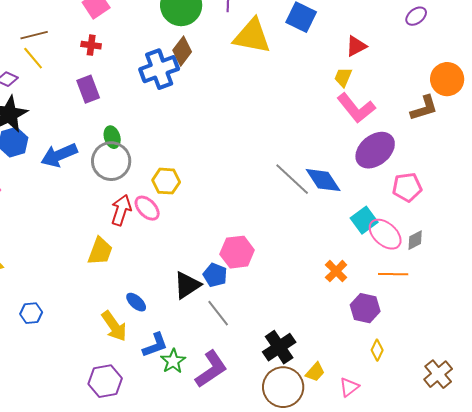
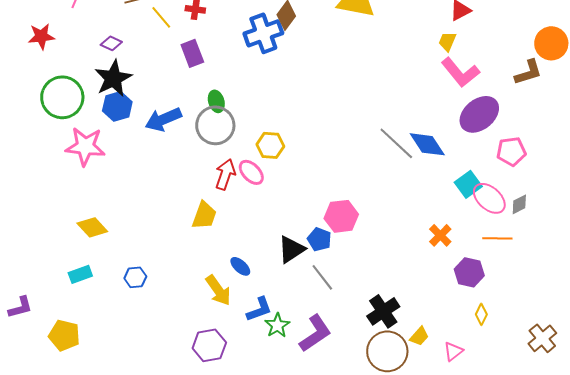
yellow line: (33, 58) -> (161, 17), moved

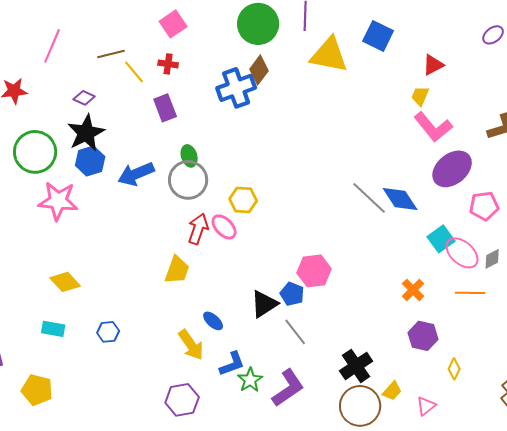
purple hexagon: (469, 272) -> (423, 336), moved
cyan rectangle: (80, 274) -> (53, 329), turned 30

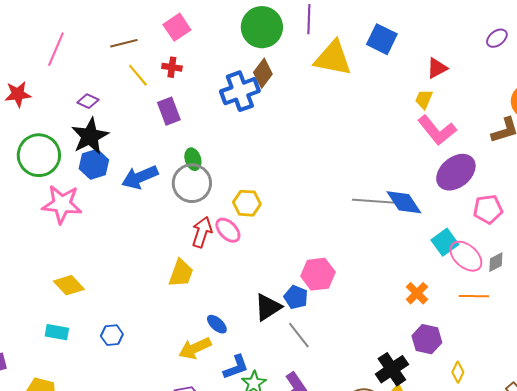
brown line: (111, 54) -> (124, 43), moved
gray line: (369, 198) -> (373, 201), turned -39
yellow arrow: (191, 345) -> (195, 348), turned 100
black cross: (356, 366) -> (392, 369), moved

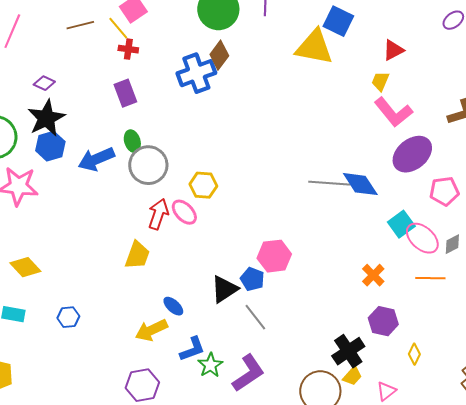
yellow triangle: (333, 58) -> (314, 47), moved
yellow line: (138, 75) -> (118, 28), moved
green ellipse: (193, 159) -> (132, 141), moved

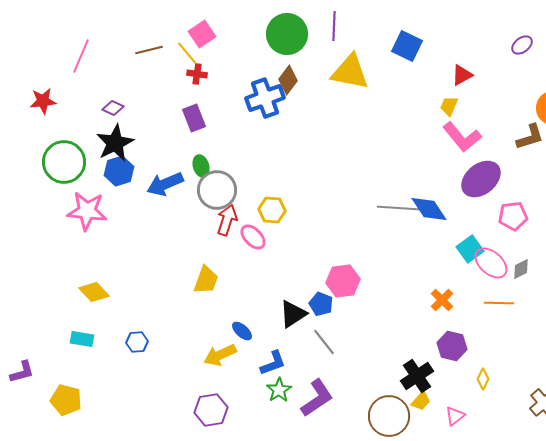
yellow triangle: (314, 47) -> (350, 72), moved
red arrow: (158, 214) -> (227, 220), moved
blue L-shape: (192, 349) -> (273, 363), moved

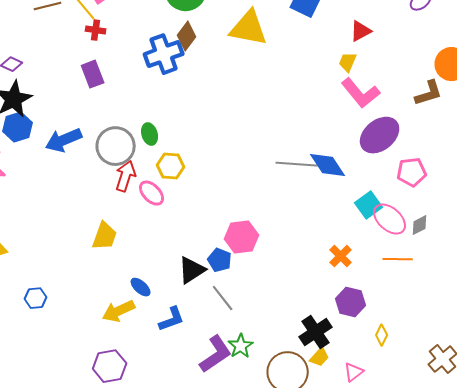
green ellipse: (201, 166) -> (150, 134), moved
green star: (279, 390) -> (241, 346), moved

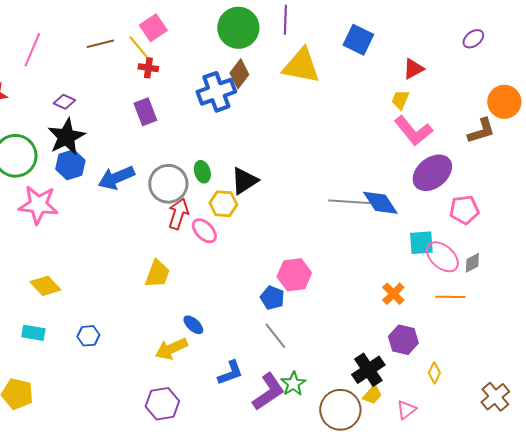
cyan square: (369, 205) -> (421, 243), turned 32
black triangle: (192, 270) -> (244, 181), moved
blue L-shape: (172, 319) -> (230, 373), moved

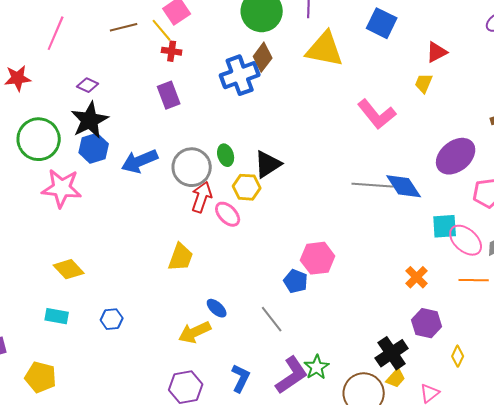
pink L-shape: (413, 131) -> (377, 114), moved
gray line: (275, 336) -> (272, 319), moved
blue L-shape: (230, 373) -> (241, 378), moved, turned -44

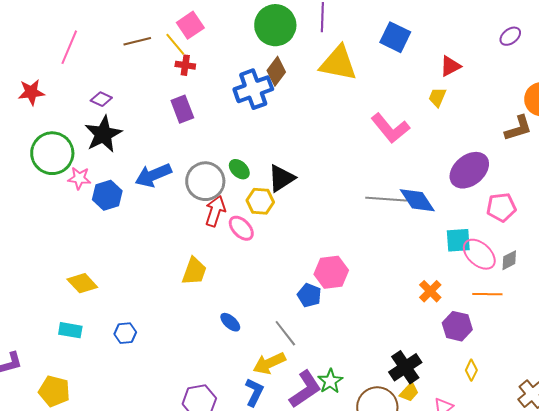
blue hexagon: (94, 148) -> (107, 195), moved
green ellipse: (226, 155) -> (239, 169), turned -30
pink star: (62, 188) -> (79, 178), moved, size x0.6
purple hexagon: (427, 323) -> (457, 326), moved
yellow arrow: (195, 332) -> (269, 363), moved

